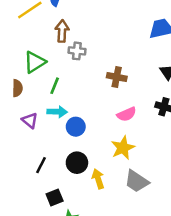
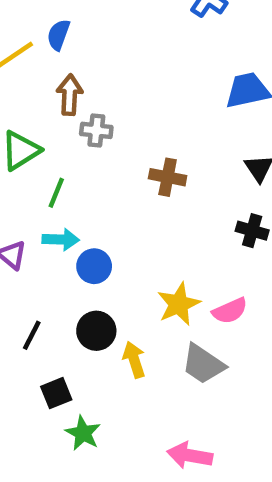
pink semicircle: (127, 114) -> (230, 311), moved

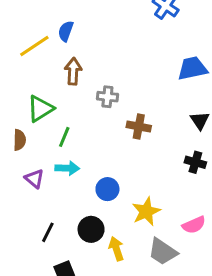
gray cross: (96, 130) -> (107, 97), moved
blue circle: (94, 266) -> (107, 189), moved
pink semicircle: (230, 311) -> (194, 225), moved

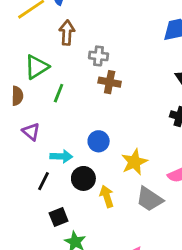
brown cross: (139, 127) -> (110, 82), moved
cyan arrow: (67, 168) -> (61, 156), moved

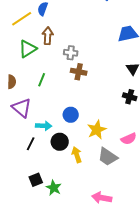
green triangle: (37, 67) -> (28, 49), moved
purple triangle: (31, 132) -> (22, 108), size x1.5
black square: (59, 217) -> (36, 180), moved

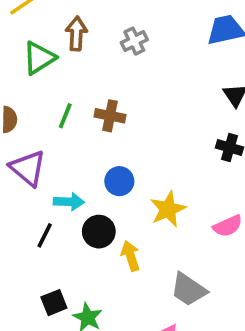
gray cross: (71, 53) -> (134, 41), moved, turned -32
brown cross: (79, 72) -> (110, 116), moved
gray trapezoid: (108, 157) -> (188, 289), moved

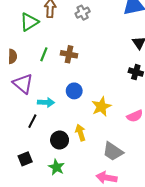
black circle: (99, 232) -> (60, 140), moved
black square: (54, 303) -> (25, 159), moved

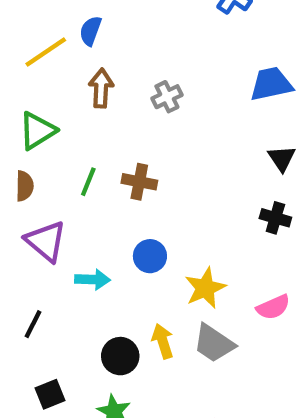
green triangle: (29, 22) -> (37, 131), moved
black line: (32, 121) -> (33, 324), moved
gray trapezoid: (113, 151) -> (214, 343), moved

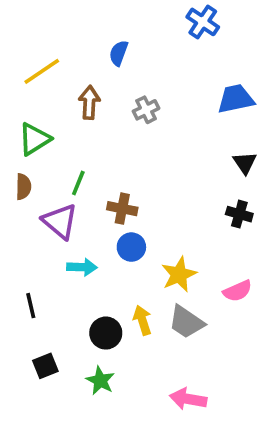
blue semicircle: (90, 31) -> (119, 53), moved
brown cross: (139, 182) -> (122, 209), moved
purple triangle: (46, 241) -> (60, 221), moved
black line: (33, 324) -> (31, 306), turned -40

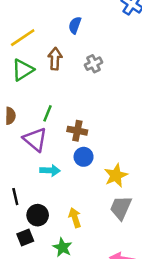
green triangle: (34, 139) -> (23, 70), moved
yellow arrow: (142, 320) -> (75, 218), moved
gray trapezoid: (186, 322) -> (121, 208), turned 80
black circle: (106, 333) -> (38, 215), moved

